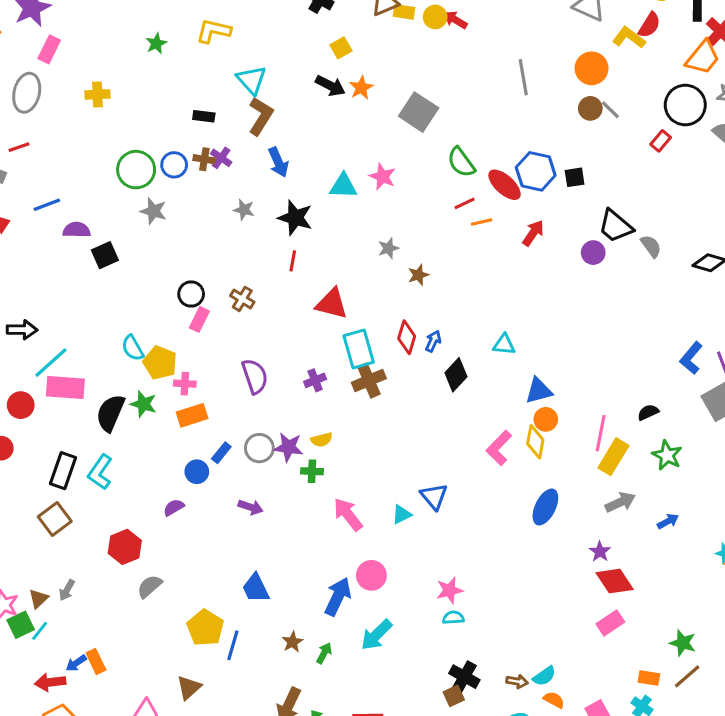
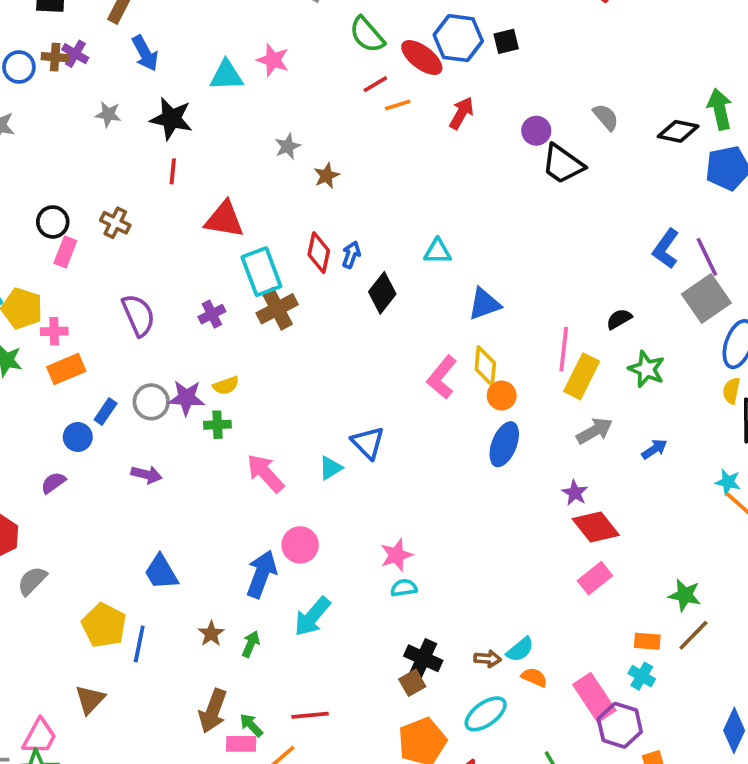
black trapezoid: (616, 226) -> (563, 164), moved
orange circle: (546, 419) -> (502, 396), moved

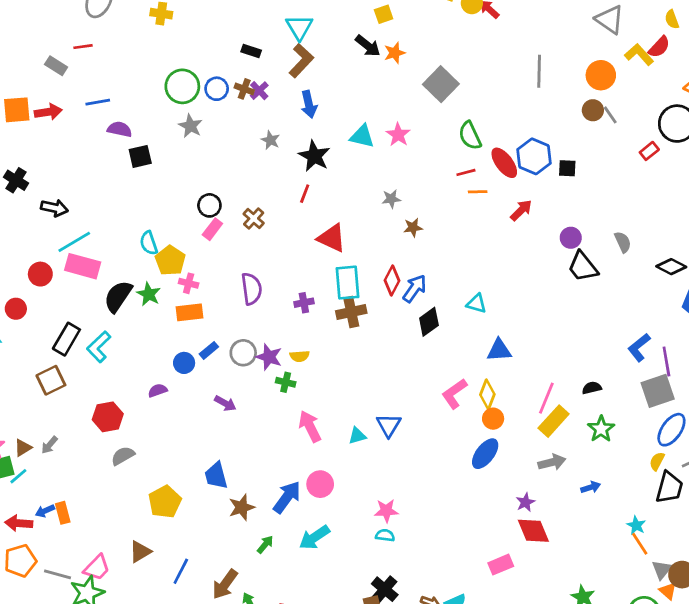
blue arrow: (351, 255) -> (415, 288), size x1.5
pink rectangle: (595, 578) -> (501, 565), moved
brown star: (211, 634) -> (242, 507), moved, size x1.4
blue line: (139, 644) -> (181, 571), moved

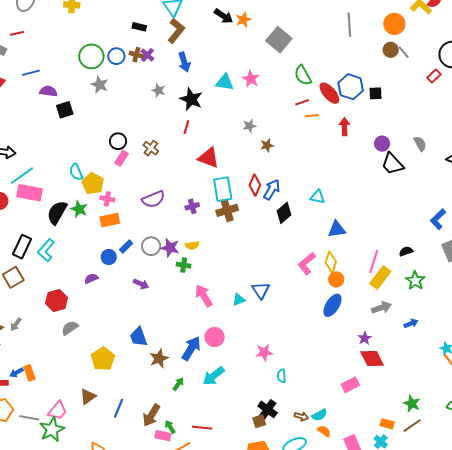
red arrow: (521, 210) -> (344, 127), turned -42
purple semicircle: (252, 289) -> (153, 199), turned 80
cyan semicircle: (385, 535) -> (282, 376), moved, turned -96

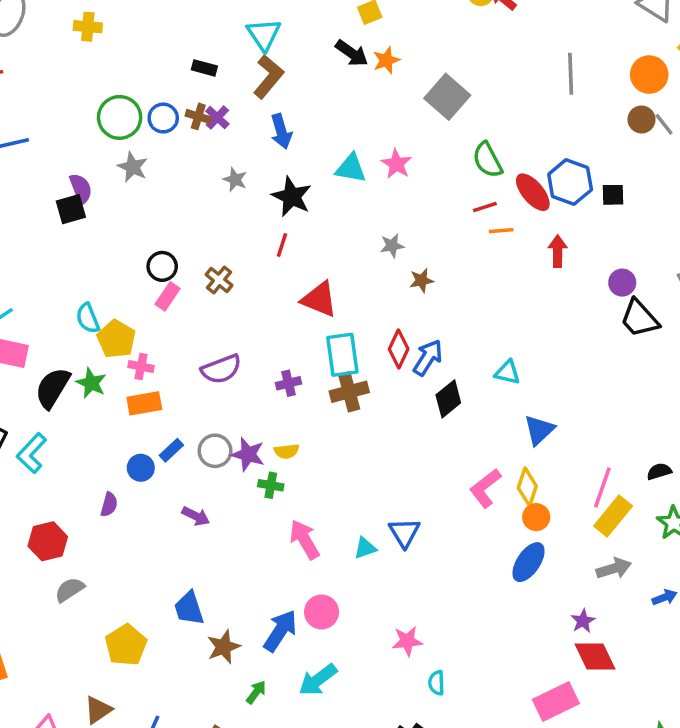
purple semicircle: (48, 91) -> (81, 189), moved, turned 60
blue triangle: (337, 229) -> (539, 430), turned -36
purple semicircle: (91, 279) -> (109, 504), turned 128
pink rectangle: (350, 385) -> (556, 702), size x1.4

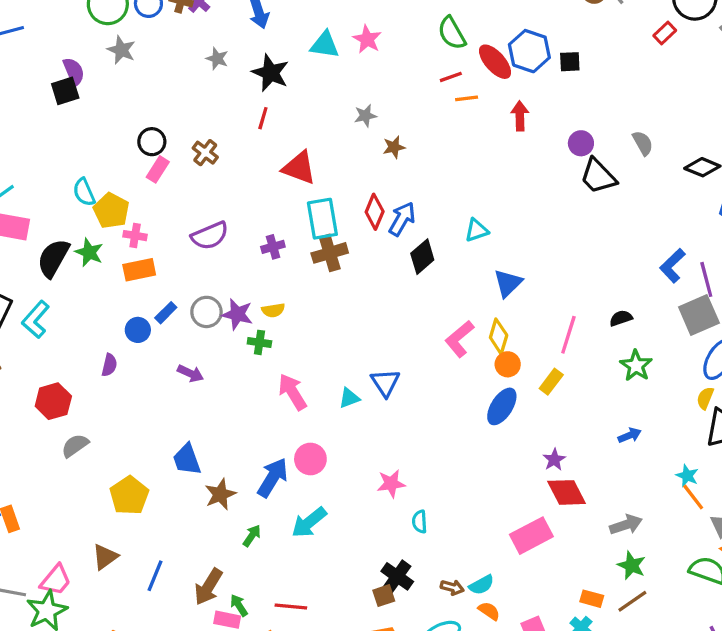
cyan triangle: (507, 372) -> (477, 230), turned -30
yellow rectangle: (613, 516) -> (551, 382), moved, size x0.7
gray arrow: (614, 568) -> (626, 525), moved

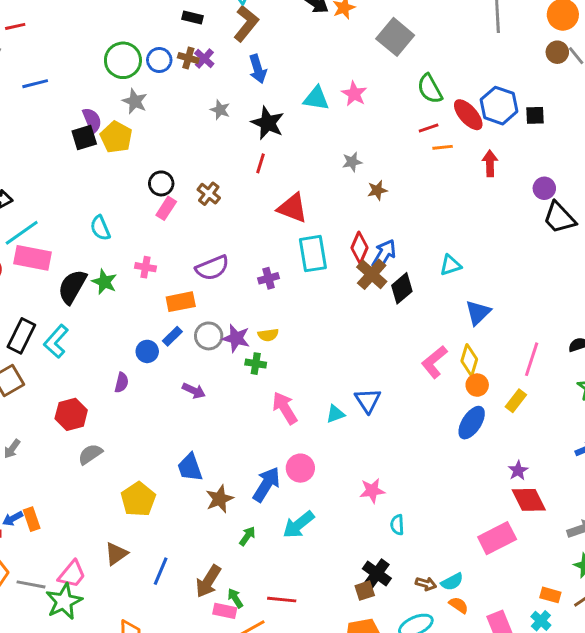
yellow pentagon: (111, 211) -> (116, 137), moved
brown cross: (330, 253) -> (372, 274), moved, turned -32
orange rectangle: (139, 270) -> (181, 302), moved

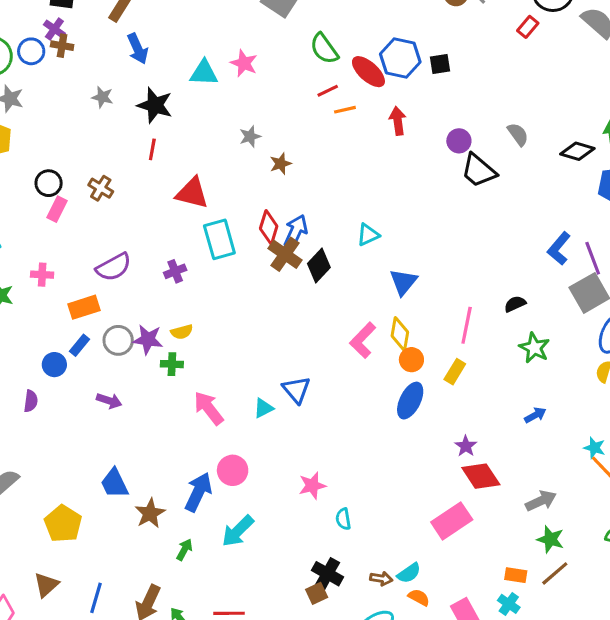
purple cross: (204, 59) -> (54, 29), moved

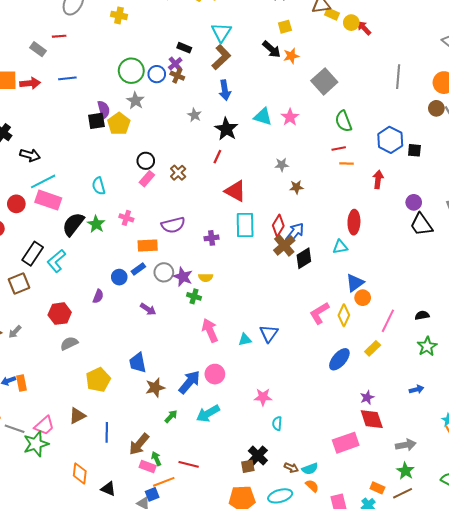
red ellipse: (368, 72) -> (354, 222), moved, turned 35
orange circle: (411, 360) -> (363, 298), moved
blue line: (96, 598) -> (107, 432), turned -30

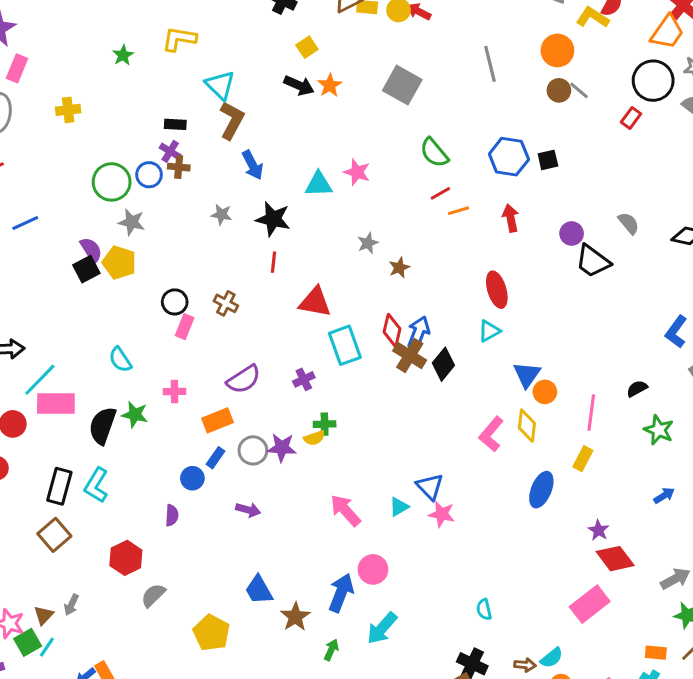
gray square: (324, 81) -> (402, 85), moved
green cross: (194, 296) -> (325, 424), moved
pink star: (263, 397) -> (442, 514), moved, turned 30

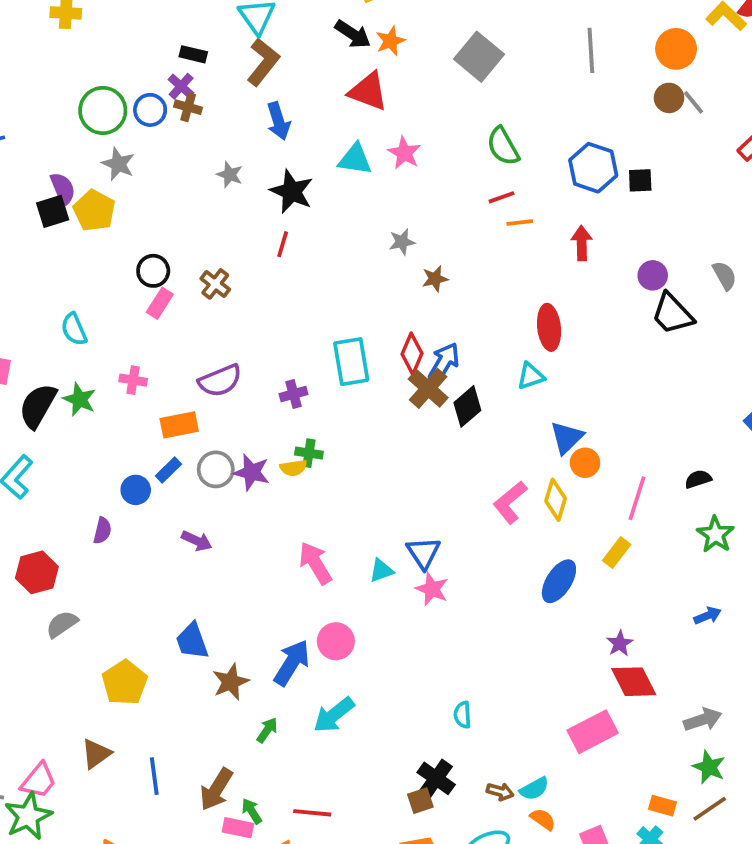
red triangle: (315, 302) -> (368, 91), moved

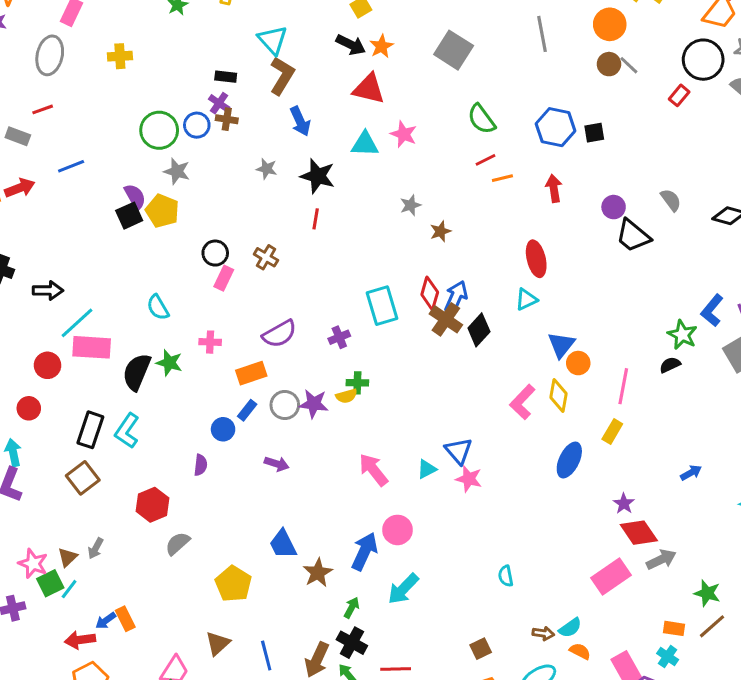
green star: (715, 534) -> (682, 335), moved
gray arrow: (703, 720) -> (661, 559), moved
black cross: (436, 778) -> (352, 643), moved

